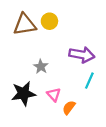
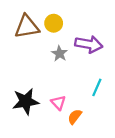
purple arrow: (82, 55) -> (89, 44), moved
gray star: (41, 67) -> (59, 54), moved

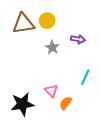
purple arrow: (89, 44) -> (78, 39), size x0.6
black star: (26, 101) -> (22, 104), moved

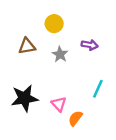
brown triangle: (23, 24) -> (27, 46), moved, size x0.7
black star: (22, 104) -> (25, 98), moved

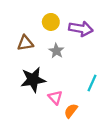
purple arrow: (90, 45) -> (81, 29), moved, size x1.5
black star: (25, 98) -> (33, 80), moved

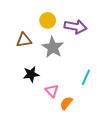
gray star: (56, 51) -> (53, 47), size x1.5
black star: (33, 80) -> (31, 74), size x0.7

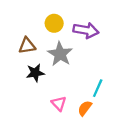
black star: (31, 74) -> (35, 73), moved
orange semicircle: (66, 103) -> (85, 108), moved

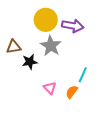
yellow circle: (54, 23) -> (46, 20), size x1.5
brown triangle: (27, 46) -> (14, 47), moved

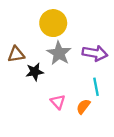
purple arrow: (73, 26) -> (95, 53), moved
cyan line: (83, 75) -> (96, 87), turned -35

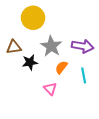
yellow circle: (53, 23) -> (33, 18), moved
orange semicircle: (83, 106) -> (61, 67), moved

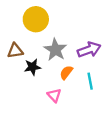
purple arrow: (83, 46) -> (89, 50), turned -30

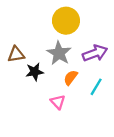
yellow circle: (36, 19) -> (66, 21), moved
cyan line: (90, 81) -> (96, 87), turned 42

